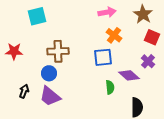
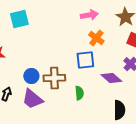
brown cross: (58, 51) -> (54, 78), moved
green semicircle: (110, 87) -> (79, 93), moved

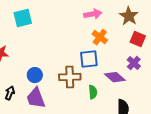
brown cross: (54, 78) -> (70, 77), moved
green semicircle: (79, 93) -> (93, 92), moved
purple trapezoid: (32, 99) -> (36, 98), turned 30

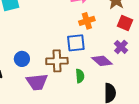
orange cross: (100, 37) -> (87, 21), turned 35
purple trapezoid: (36, 98) -> (37, 82), moved, turned -75

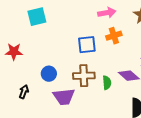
blue square: (76, 43) -> (87, 45), moved
green semicircle: (80, 76) -> (107, 83), moved

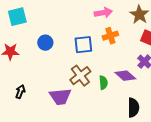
cyan square: (37, 17) -> (17, 17), moved
blue circle: (49, 74) -> (45, 43), moved
brown cross: (84, 76) -> (80, 76), turned -35

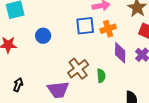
blue square: (83, 45) -> (85, 26), moved
purple diamond: (125, 76) -> (120, 53), moved, turned 50

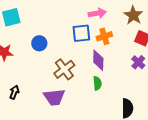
purple diamond: (120, 53) -> (98, 60), moved
brown cross: (78, 69) -> (64, 69), moved

